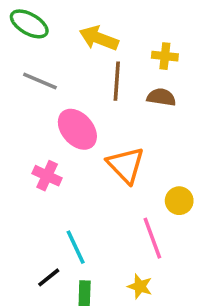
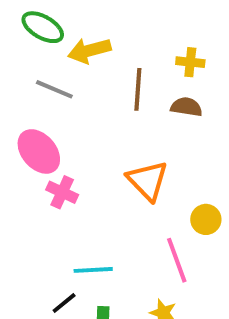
yellow arrow: (99, 38) -> (89, 50), moved, turned -36
pink ellipse: (77, 129) -> (39, 151), moved
cyan line: (76, 247) -> (93, 270), turned -68

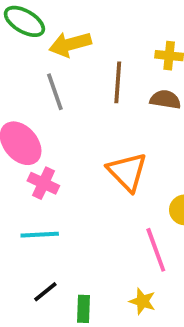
gray line: (54, 89) -> (55, 92), moved, turned 48
cyan line: (93, 270) -> (40, 235), moved

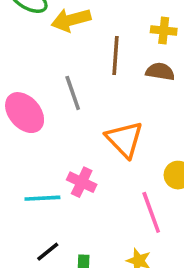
gray line: (55, 92) -> (73, 93), moved
pink cross: (43, 183) -> (82, 182), moved

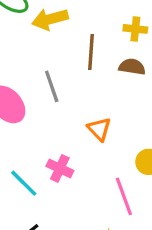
orange triangle: (124, 139) -> (99, 129), size x0.7
cyan line: (42, 198) -> (24, 183), turned 48

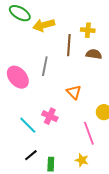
yellow cross: (135, 29) -> (88, 30), moved
gray line: (52, 86) -> (45, 66), turned 30

